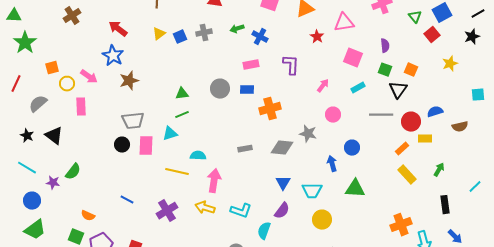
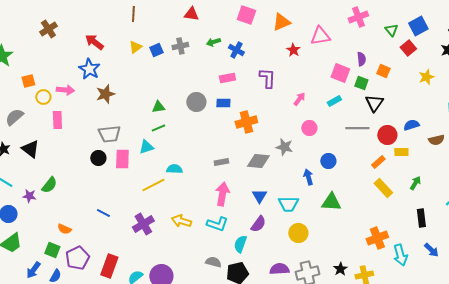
pink square: (353, 58) -> (340, 73), moved
orange square: (411, 70) -> (383, 71), moved
pink arrow: (89, 77) -> (65, 90), turned -30
yellow line: (177, 172) -> (153, 185), turned -40
pink arrow: (214, 181) -> (222, 194), moved

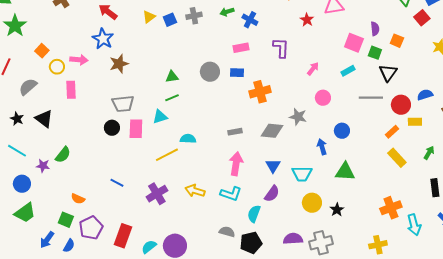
orange square: (28, 81) -> (42, 51), turned -32
black star: (340, 269) -> (337, 210), moved

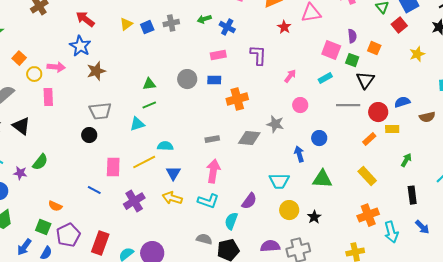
pink rectangle: (136, 129) -> (113, 167), moved
yellow rectangle: (397, 158) -> (367, 176), moved
blue triangle: (273, 166) -> (173, 173), moved

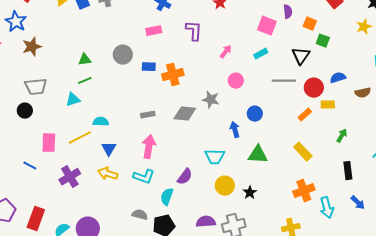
yellow star: (417, 54) -> (364, 27), moved
green square: (352, 60) -> (323, 41), moved
blue rectangle: (214, 80) -> (149, 67), moved

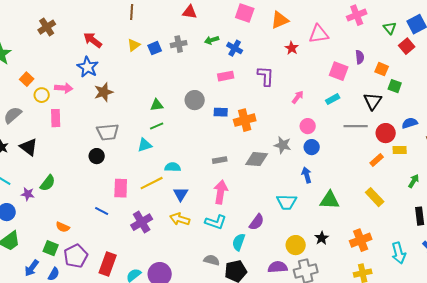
blue circle: (255, 114) -> (312, 147), moved
yellow circle: (225, 186) -> (296, 245), moved
orange cross: (304, 191) -> (361, 240), moved

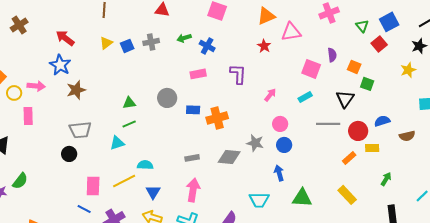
orange triangle: (280, 20) -> (266, 16), moved
blue line: (102, 211) -> (84, 209), moved

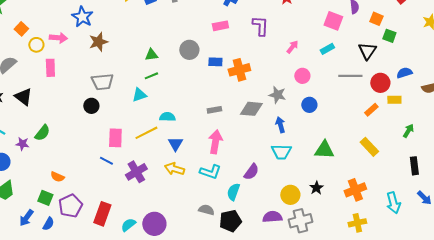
blue circle: (284, 145) -> (309, 105), moved
blue arrow: (279, 173) -> (280, 125), moved

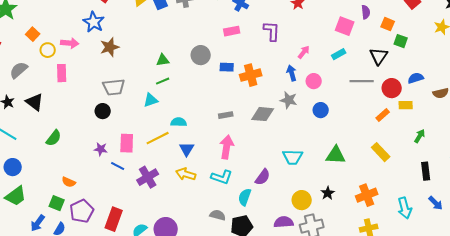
blue arrow: (280, 125) -> (292, 73), moved
purple star: (22, 144) -> (101, 149), moved

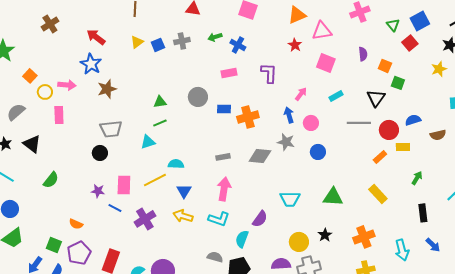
pink square: (345, 26) -> (326, 63), moved
orange semicircle: (69, 182) -> (76, 224), moved

